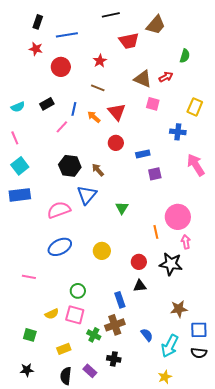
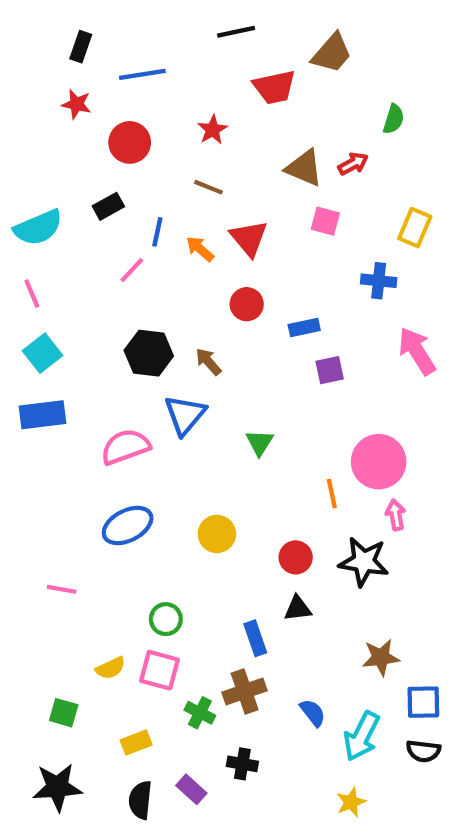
black rectangle: (47, 104) -> (108, 206), moved
cyan semicircle: (18, 107) -> (38, 228), size x1.6
black star: (27, 370) -> (57, 787), size x1.6

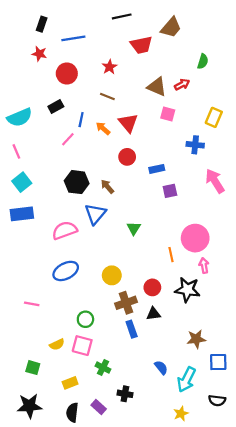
brown cross: (245, 691) -> (126, 303), moved
black semicircle: (423, 751) -> (217, 400), moved

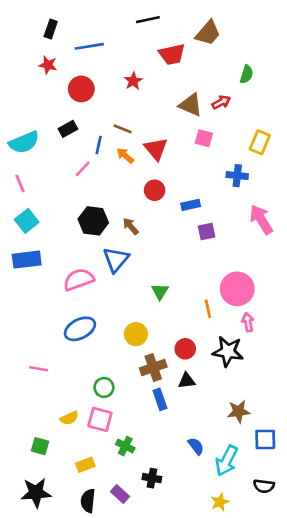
brown line: (107, 97) -> (123, 129), moved
green triangle: (134, 228) -> (160, 292), moved

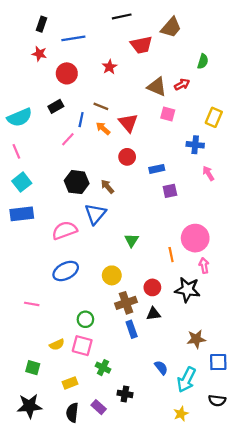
pink arrow: (261, 220) -> (208, 173), moved, size x0.6

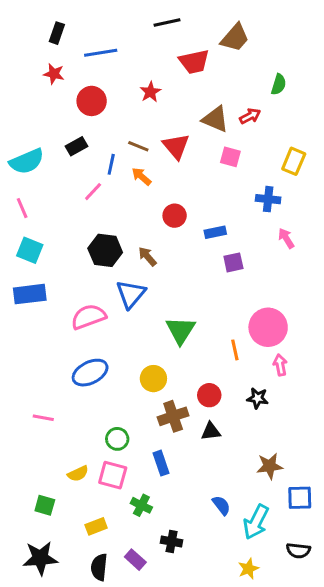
red triangle: (128, 123) -> (176, 146), moved
cyan square: (22, 182) -> (30, 250), turned -30
green triangle: (132, 240) -> (181, 330), size x1.5
black star: (187, 290) -> (258, 398), size x0.6
blue rectangle: (132, 329) -> (161, 463), moved

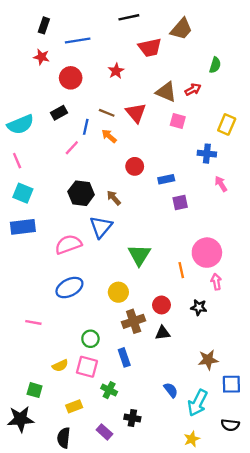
black star: (40, 558) -> (21, 419), moved
black semicircle: (99, 567) -> (64, 438), moved

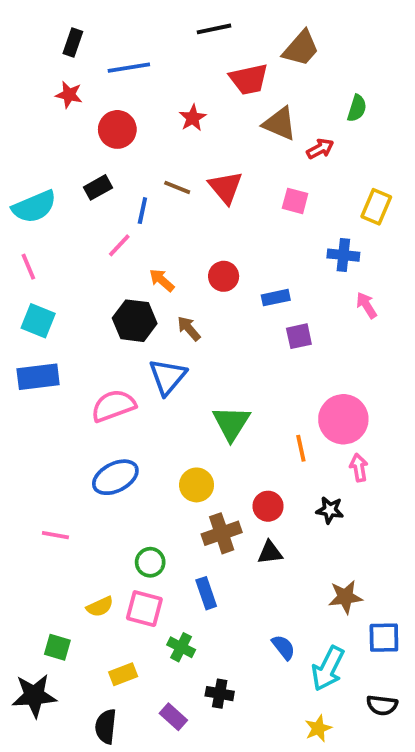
brown triangle: (166, 92) -> (280, 124), moved
orange arrow: (109, 136) -> (162, 280), moved

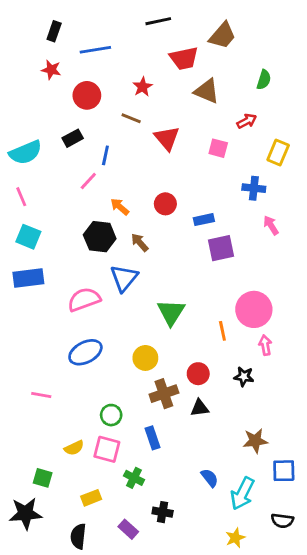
red arrow: (320, 149) -> (247, 121), moved
brown line: (177, 187) -> (131, 118), moved
purple square: (299, 336) -> (221, 248), size x1.4

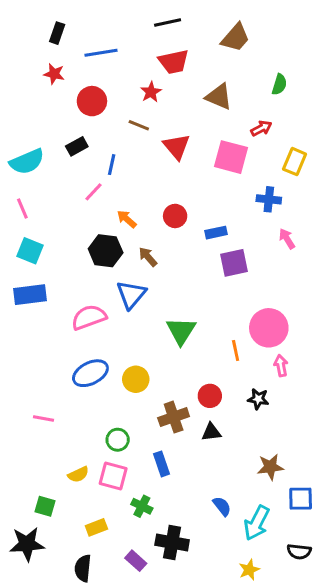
red trapezoid: (184, 58) -> (174, 62), moved
pink square: (218, 148) -> (231, 157), size x1.6
yellow circle: (145, 358) -> (136, 379), moved
black cross: (163, 512) -> (172, 543), size x1.5

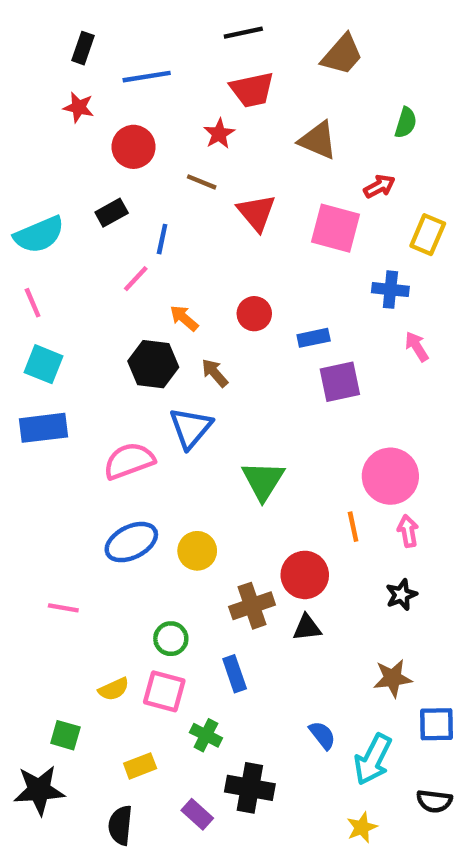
orange line: (236, 351) -> (353, 527), moved
red circle: (210, 396) -> (305, 575), size x1.4
black star: (258, 399) -> (401, 595), moved, turned -30

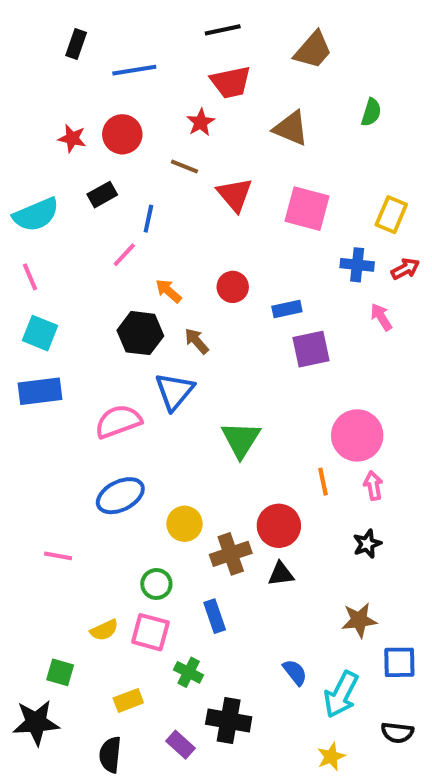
red star: (79, 107) -> (72, 138), moved
red arrow: (379, 186) -> (405, 269), moved
yellow circle: (197, 551) -> (185, 524), moved

